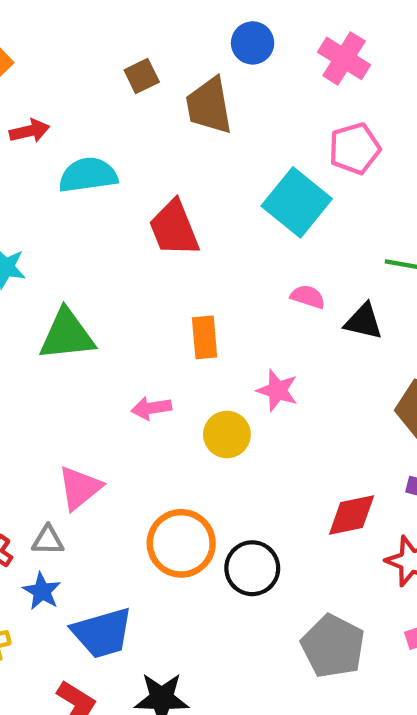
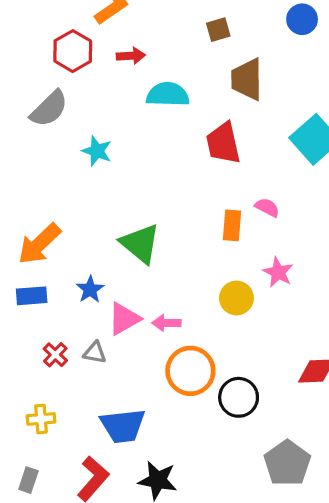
brown trapezoid: (209, 106) -> (247, 79), moved
pink semicircle: (308, 297) -> (267, 207), moved
green triangle: (67, 335) -> (140, 243), moved, turned 36
pink arrow: (151, 408) -> (166, 323), moved
blue star: (42, 591) -> (90, 289), moved

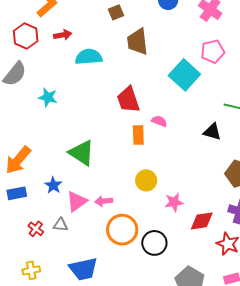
red trapezoid: (223, 143) -> (128, 100), moved
pink star: (278, 272) -> (174, 202), moved, turned -30

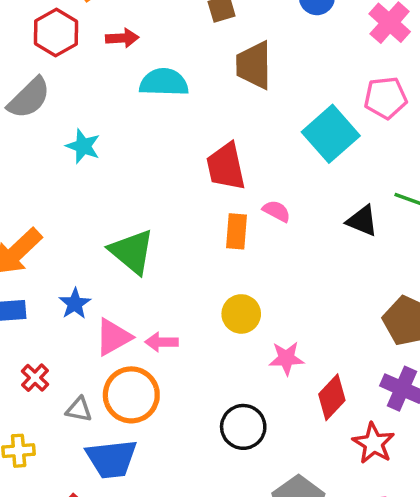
black triangle: (212, 132) -> (362, 221), moved
red diamond: (202, 221) -> (332, 397), turned -45
gray triangle: (61, 225) -> (79, 409), moved
orange circle: (122, 230) -> (131, 395), moved

